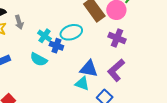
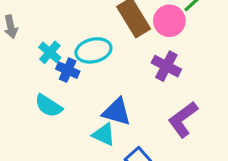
cyan semicircle: (39, 59) -> (49, 106), moved
purple L-shape: (116, 70) -> (183, 119), moved

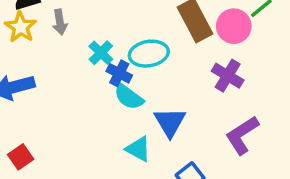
cyan semicircle: (49, 106) -> (129, 97), moved
blue triangle: (117, 112) -> (170, 122), turned 40
cyan triangle: (104, 135) -> (138, 149), moved

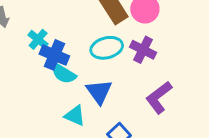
cyan ellipse: (149, 54) -> (107, 48), moved
blue cross: (119, 73) -> (54, 55), size x1.4

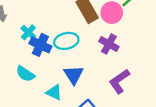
cyan ellipse: (107, 48) -> (66, 41), moved
cyan semicircle: (64, 74) -> (25, 74), moved

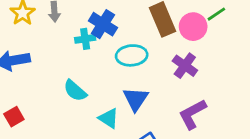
cyan cross: (28, 32) -> (85, 39), turned 32
blue cross: (40, 45) -> (103, 24), moved

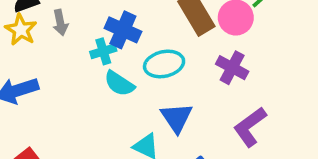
cyan semicircle: (75, 91) -> (119, 84), moved

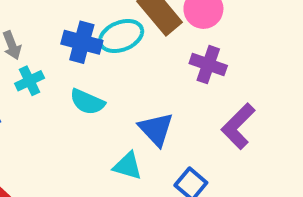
cyan cross: (103, 51) -> (30, 81), moved
cyan ellipse: (164, 64) -> (121, 36), moved

